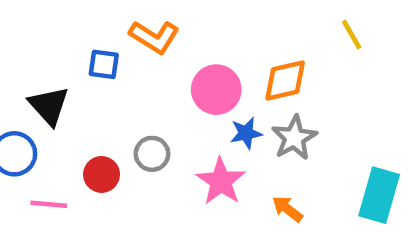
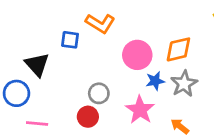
red circle: (102, 174) -> (88, 117), moved

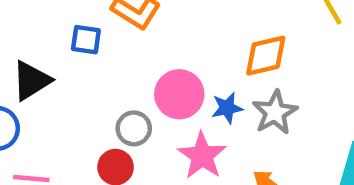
pink circle: (137, 55) -> (179, 94), moved
black triangle: (37, 65) -> (31, 81), turned 40

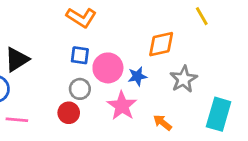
blue square: (86, 40) -> (80, 55), moved
gray star: (275, 112) -> (184, 79), moved

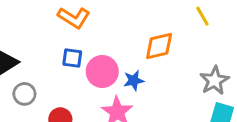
gray star: (184, 79) -> (214, 80), moved
gray circle: (80, 89) -> (24, 94), moved

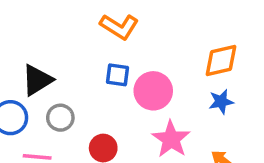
blue star: (134, 80) -> (221, 102), moved

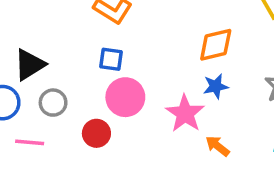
pink circle: (153, 91) -> (125, 97), moved
pink star: (171, 139) -> (185, 113), moved

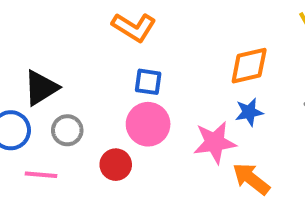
blue square: (111, 59) -> (148, 82), moved
pink star: (185, 113) -> (215, 142), turned 30
orange arrow: (218, 146) -> (251, 179), size x1.4

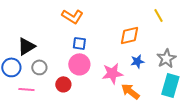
blue star: (249, 112) -> (137, 61), moved

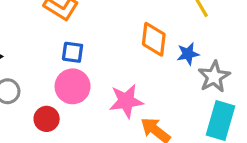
orange diamond: (129, 35) -> (154, 39), turned -70
blue star: (137, 61) -> (188, 54), moved

